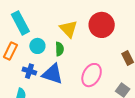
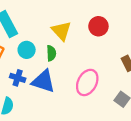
red circle: (102, 25) -> (98, 26), size x0.7

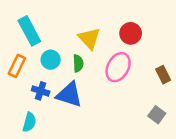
pink ellipse: (87, 82) -> (118, 67), moved

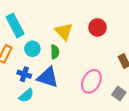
pink ellipse: (118, 67) -> (91, 81), moved
cyan semicircle: (29, 122) -> (26, 96), moved, turned 35

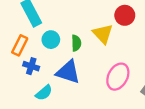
yellow triangle: (64, 32) -> (103, 34), moved
blue cross: (24, 74) -> (31, 66), moved

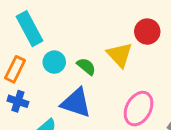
green semicircle: (76, 43) -> (86, 66), turned -49
blue cross: (31, 66) -> (18, 101), moved

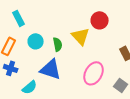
cyan rectangle: (30, 29) -> (19, 18), size x0.7
green semicircle: (86, 66) -> (58, 44), turned 40

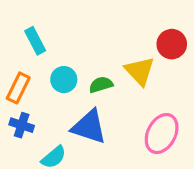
green semicircle: (58, 44) -> (101, 85), turned -96

